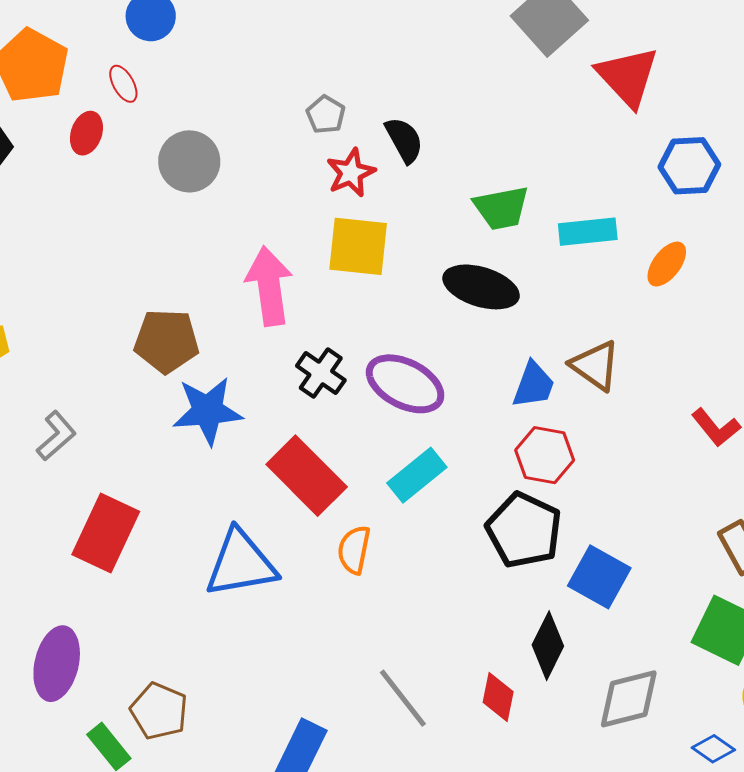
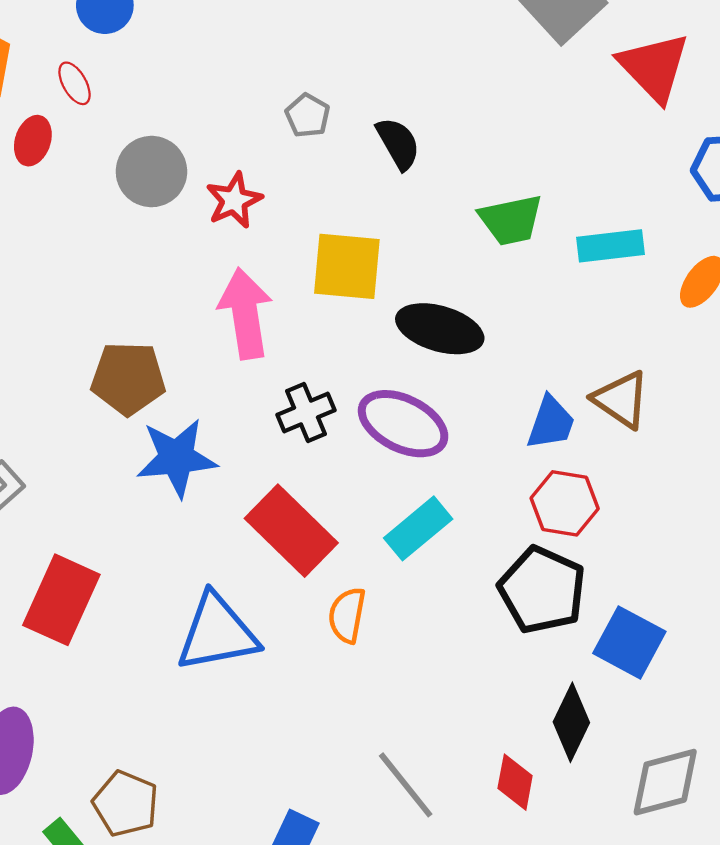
red star: (351, 173) -> (234, 200), moved
black ellipse: (481, 287) -> (440, 329), moved
black cross: (321, 373) -> (306, 413), turned 33

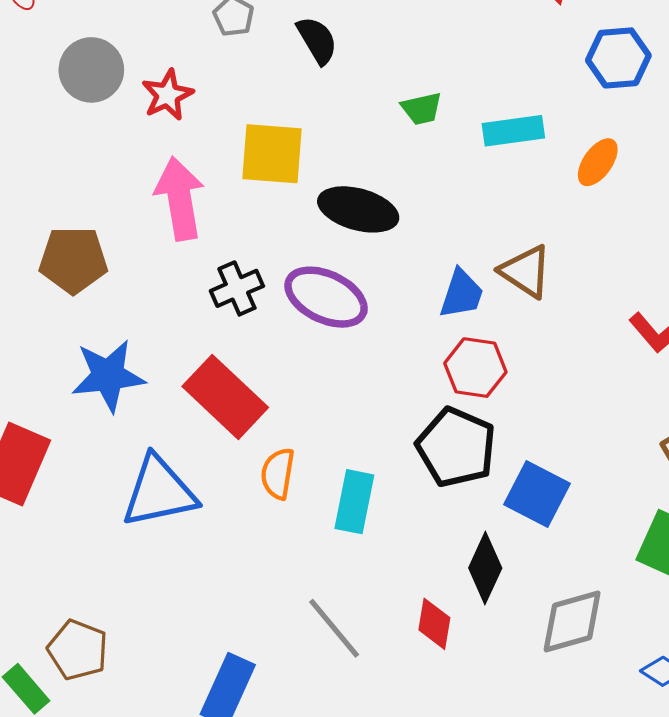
green trapezoid: (511, 220) -> (422, 109), size x0.7
blue star: (177, 458) -> (108, 376), moved
cyan rectangle: (418, 528) -> (354, 502), moved, turned -38

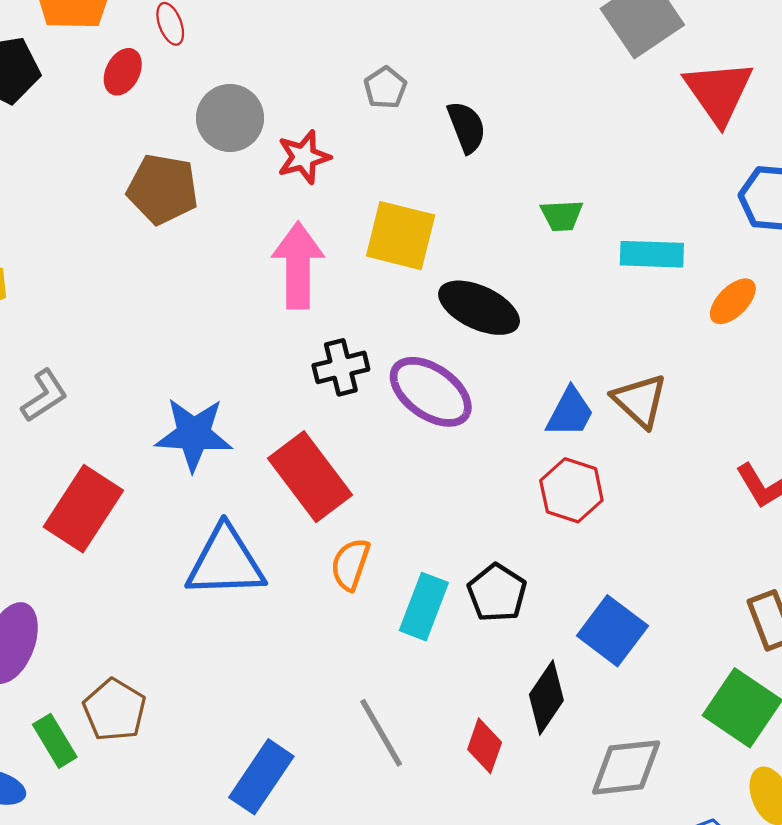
brown pentagon: (73, 260) -> (163, 189), moved
black pentagon: (456, 447) -> (497, 593), moved, size x0.7

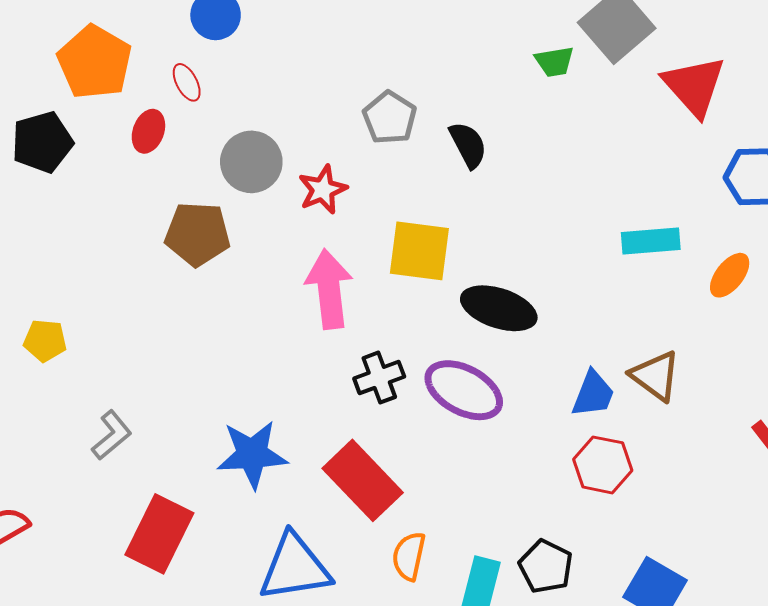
gray pentagon: (385, 88) -> (390, 118), size x1.4
green trapezoid: (562, 215) -> (554, 62), moved

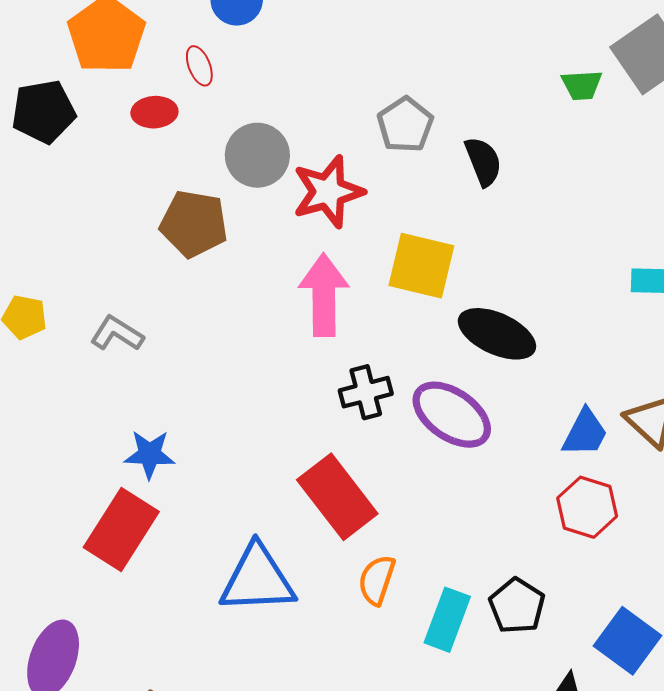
red ellipse: (148, 131) -> (154, 112), turned 60
red star: (323, 190) -> (328, 192), size x1.4
gray L-shape: (112, 435) -> (117, 334), moved, turned -114
blue star: (252, 454) -> (150, 454), moved, size x0.7

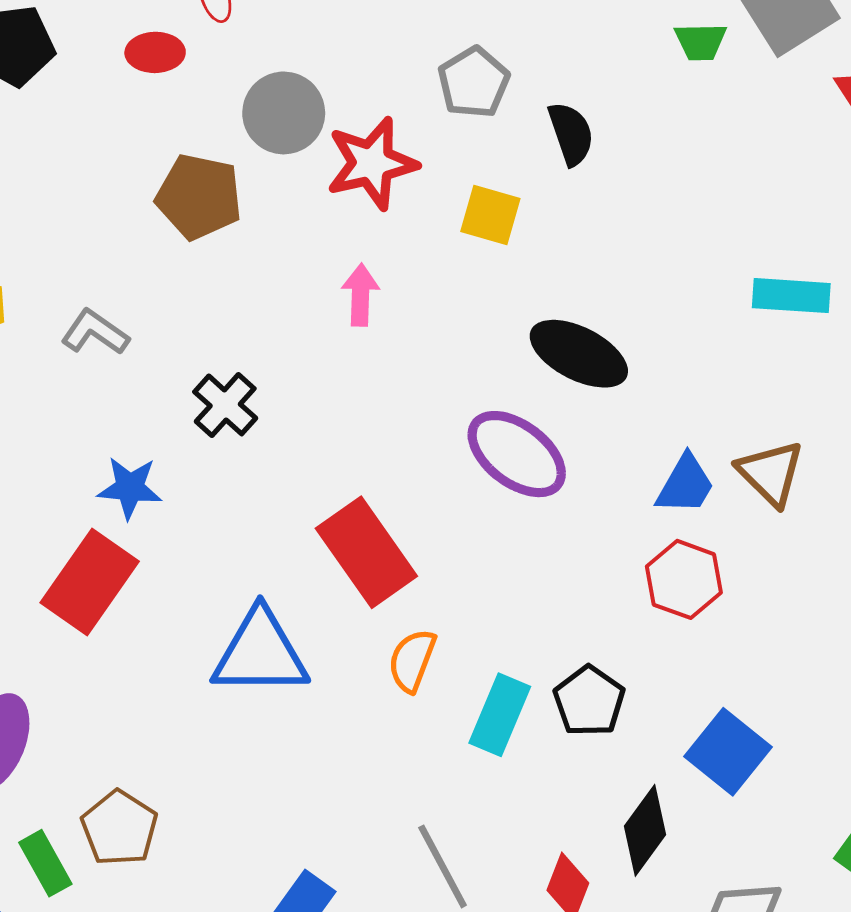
yellow square: (421, 266) -> (490, 215), moved, size x0.7
pink arrow: (324, 295) -> (360, 295), size x0.6
black cross: (366, 392) -> (225, 405), moved, turned -36

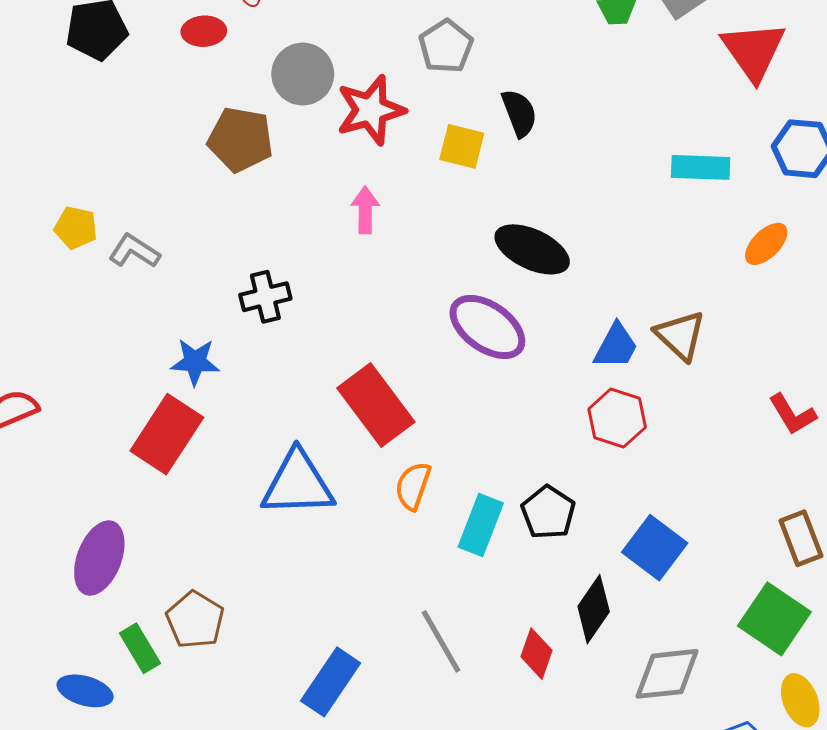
black semicircle: (571, 134) -> (519, 113), moved
cyan rectangle: (791, 296) -> (701, 167), moved
gray L-shape: (95, 332) -> (134, 251), moved
black cross: (225, 405) -> (265, 297), turned 36

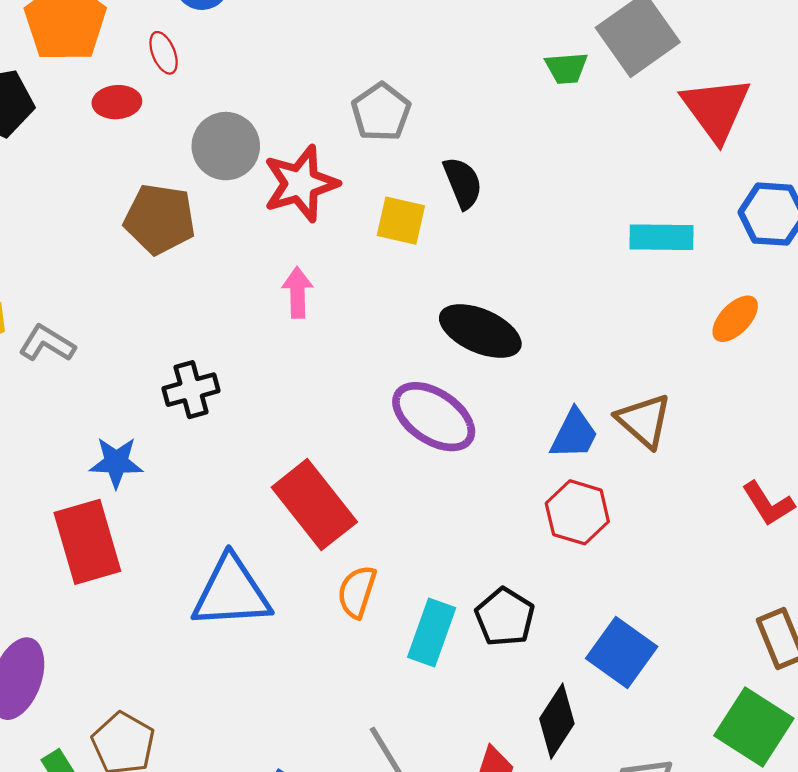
red rectangle: (167, 434) -> (87, 542), turned -48

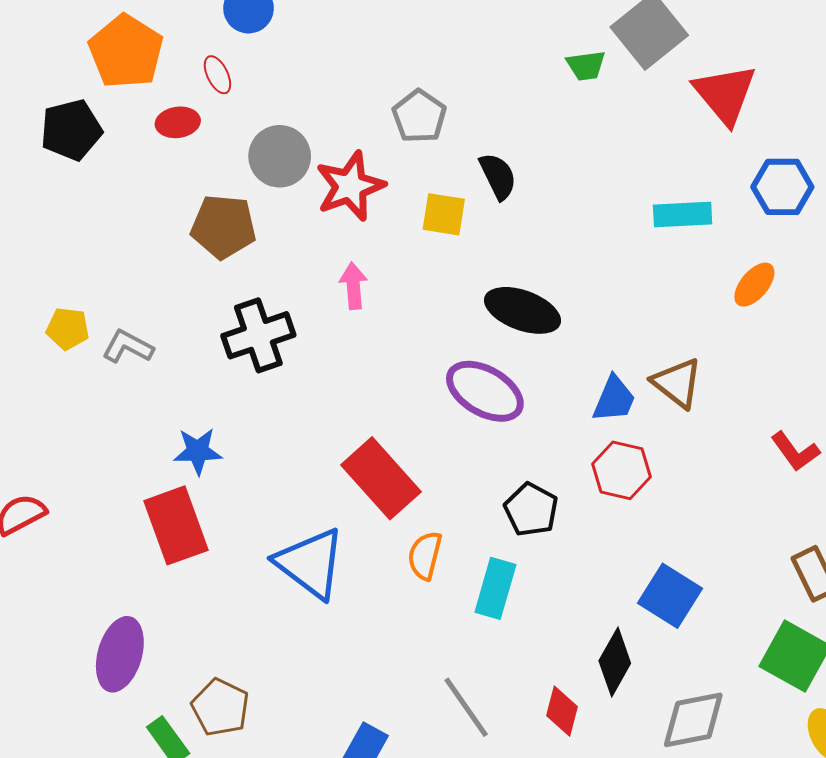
black cross: (191, 390) -> (258, 335), moved, size x1.4
blue triangle: (231, 592) -> (310, 563), turned 44
black pentagon: (505, 617) -> (531, 510), moved

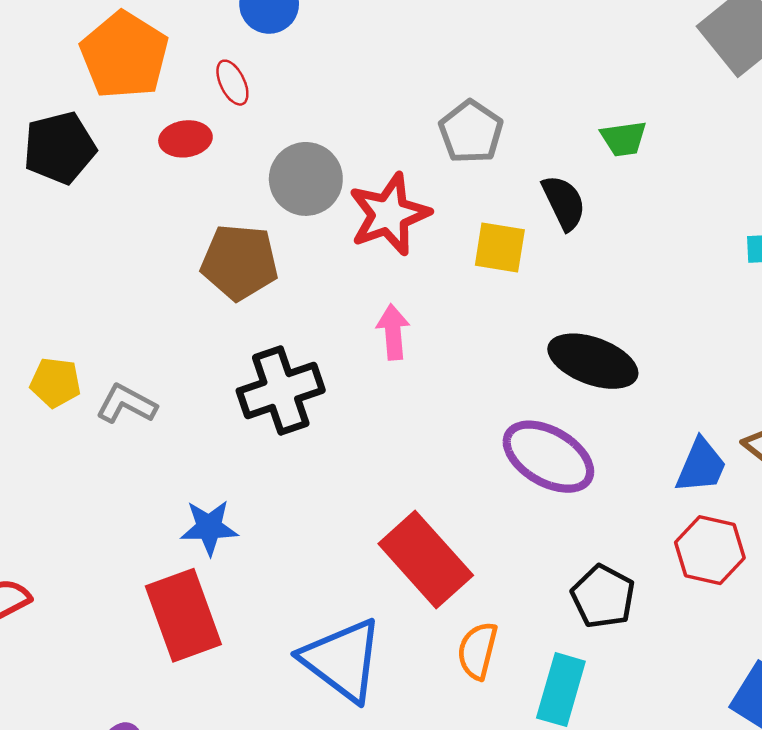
green trapezoid: (586, 65) -> (624, 139), moved

